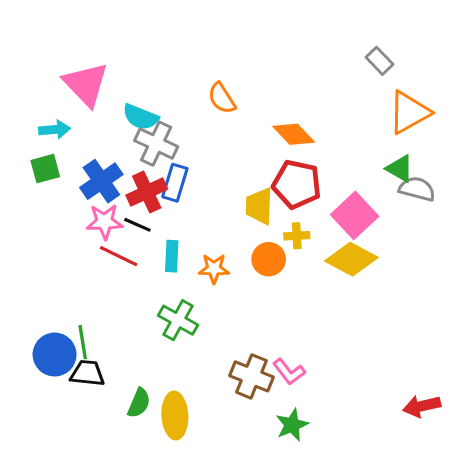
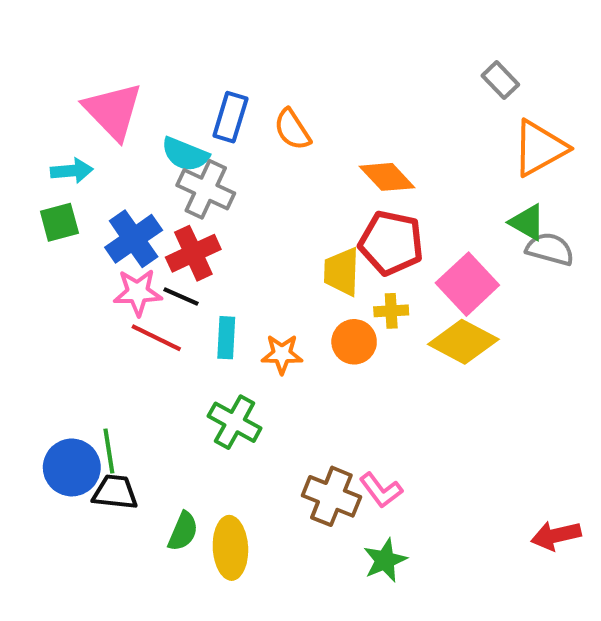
blue rectangle: (175, 183) -> (230, 117), moved

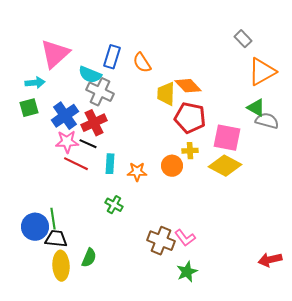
pink triangle: (113, 111) -> (55, 54), turned 32
yellow trapezoid: (342, 272) -> (166, 94), moved
pink square: (467, 284) -> (227, 138), turned -36
green cross: (235, 422) -> (114, 205), size x0.7
yellow ellipse: (230, 548) -> (61, 266), moved

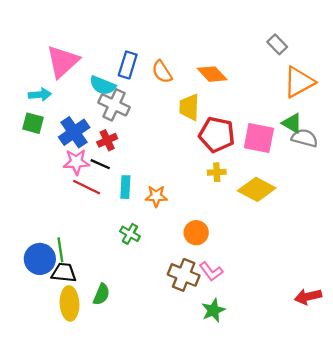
orange diamond: (188, 86) -> (212, 74), moved
green square: (29, 108) -> (33, 123), turned 30
red cross: (94, 123) -> (107, 140), size x0.7
pink square: (227, 138) -> (259, 138), moved
orange circle: (172, 166) -> (196, 233), moved

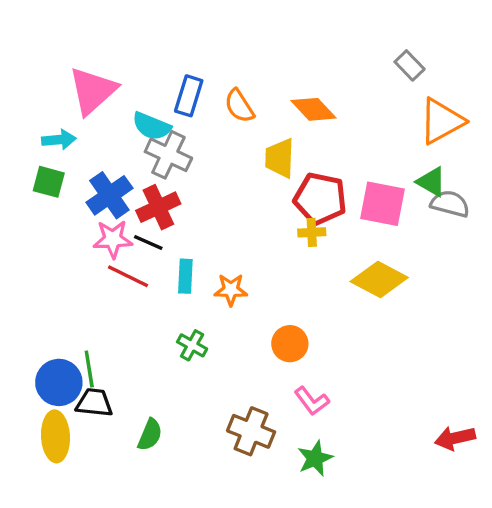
red cross: (107, 140) -> (158, 207), size x1.4
yellow cross: (217, 172) -> (312, 232), moved
brown cross: (184, 275) -> (251, 431), moved
yellow ellipse: (69, 303) -> (55, 436), moved

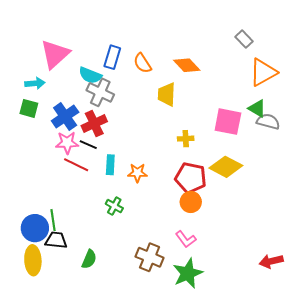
red pentagon: (320, 199) -> (191, 178), moved
orange circle: (290, 344) -> (191, 202), moved
green star: (315, 458) -> (188, 273), size x1.4

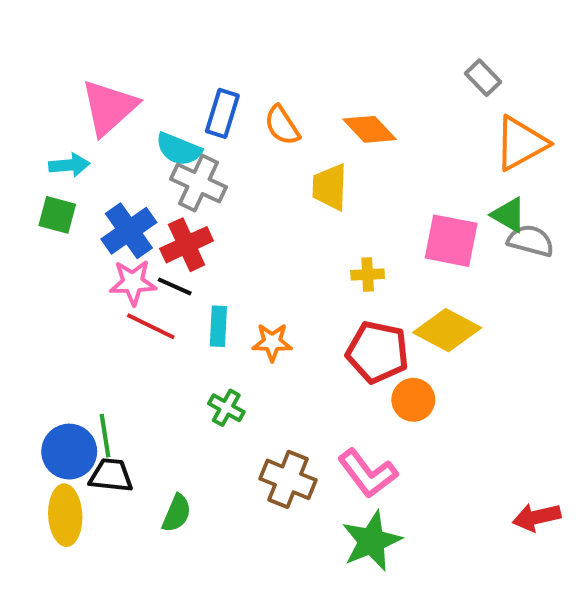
orange circle: (191, 202) -> (413, 400), moved
pink L-shape: (186, 239) -> (368, 473), size x1.4
brown cross: (150, 257) -> (288, 479), moved

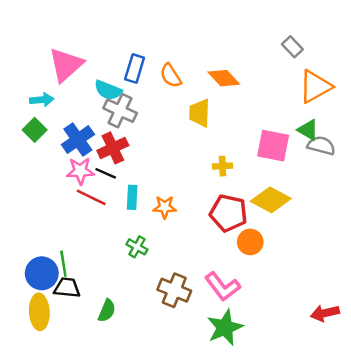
green square: (57, 215) -> (35, 130), turned 30

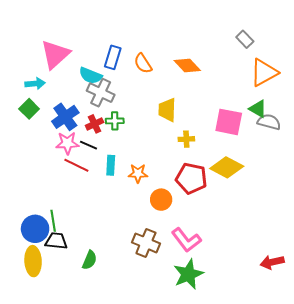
yellow trapezoid: (200, 113) -> (167, 110), moved
red cross: (113, 148) -> (95, 124), size x0.7
orange circle: (250, 242) -> (161, 200), moved
green cross: (137, 247) -> (115, 121), moved, turned -30

